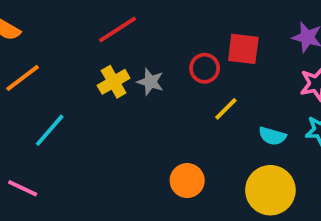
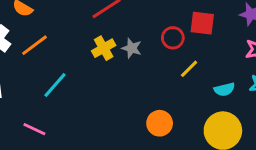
cyan semicircle: (272, 136) -> (224, 89), turned -30

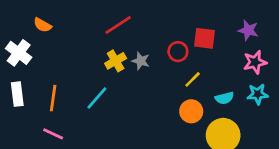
orange line: (34, 45) -> (53, 98), moved, turned -45
cyan line: (55, 85) -> (97, 98), moved
orange circle: (160, 123) -> (191, 111), moved

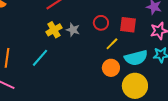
red square: (205, 38) -> (128, 25), moved
cyan semicircle: (224, 98) -> (136, 58), size x1.6

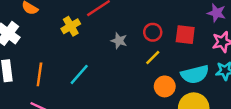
yellow cross: (54, 30) -> (71, 26), moved
yellow line: (112, 44) -> (153, 58), moved

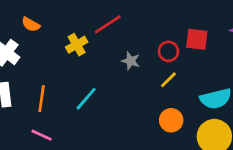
red square: (185, 35) -> (197, 39), moved
orange circle: (165, 86) -> (171, 120), moved

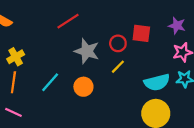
yellow cross: (77, 45) -> (16, 57), moved
gray star: (131, 61) -> (87, 51), size x1.6
orange circle: (171, 120) -> (83, 87), moved

